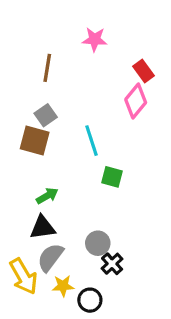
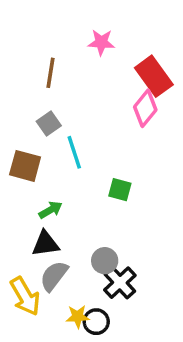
red rectangle: (144, 71) -> (154, 76), size x1.6
brown square: (35, 141) -> (25, 166), moved
cyan line: (91, 141) -> (74, 152), moved
black cross: (112, 264) -> (120, 283), size x1.4
yellow star: (63, 286) -> (78, 317), moved

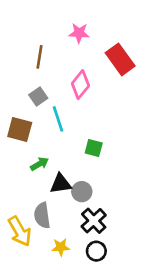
pink diamond: (145, 108) -> (80, 85), moved
black triangle: (45, 244) -> (61, 184), moved
gray circle: (105, 261) -> (82, 192), moved
gray semicircle: (54, 276) -> (42, 215), turned -45
black circle: (96, 322) -> (96, 251), moved

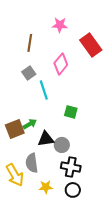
brown square: (20, 130) -> (15, 129), moved, turned -36
black cross: (94, 221) -> (71, 167), turned -36

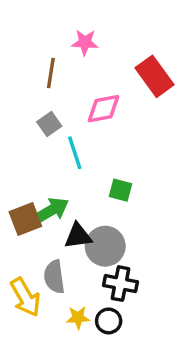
pink star: (60, 25) -> (85, 42), moved
pink diamond: (61, 64) -> (104, 109), turned 40
green arrow: (30, 124) -> (51, 211), size x1.5
gray circle: (62, 145) -> (105, 246), size x1.5
black circle: (73, 190) -> (109, 321), moved

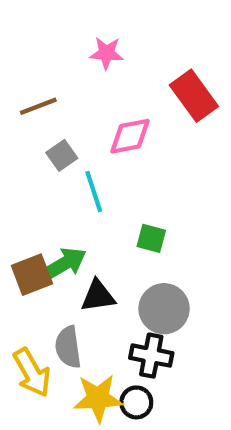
brown line: (51, 73) -> (38, 106), moved, turned 60
gray circle: (105, 246) -> (164, 309), moved
yellow star: (78, 318) -> (98, 398), size x1.6

